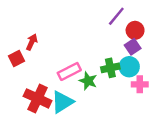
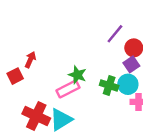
green cross: (110, 68) -> (109, 85), turned 30
green star: (88, 81) -> (77, 75), moved

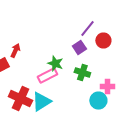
purple square: (131, 64) -> (79, 48), moved
cyan circle: (128, 84) -> (98, 100), moved

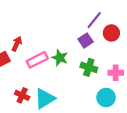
pink rectangle: (47, 76) -> (37, 60), moved
pink cross: (107, 86) -> (116, 73), moved
red cross: (20, 98) -> (22, 95), size x0.6

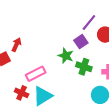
green star: (60, 58) -> (66, 56), moved
pink rectangle: (37, 60) -> (36, 74), moved

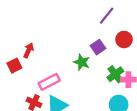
purple line: (89, 22) -> (107, 16), moved
green cross: (84, 67) -> (115, 74), moved, turned 35

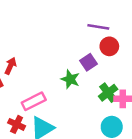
purple line: (107, 16) -> (98, 27), turned 60
red circle: (124, 39) -> (109, 46), moved

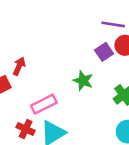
purple square: (89, 62) -> (104, 52), moved

